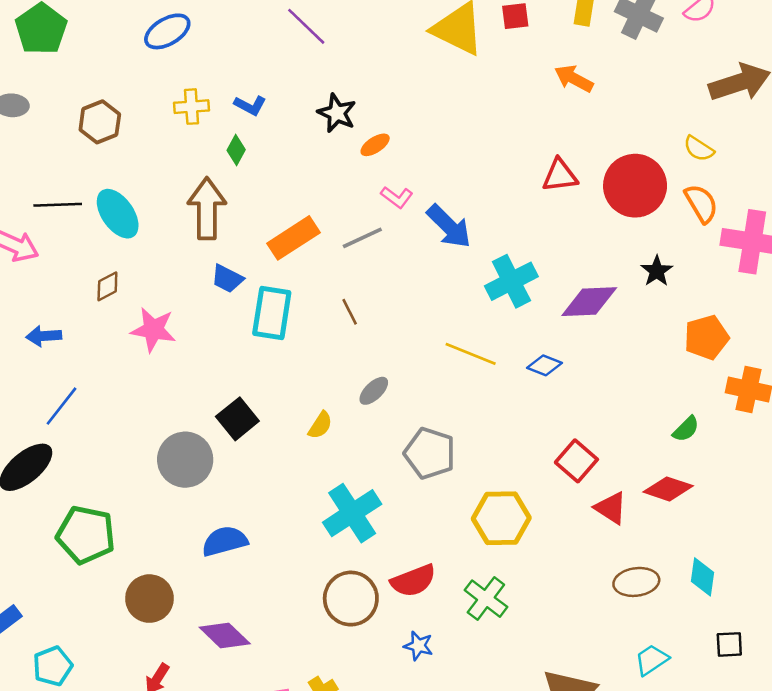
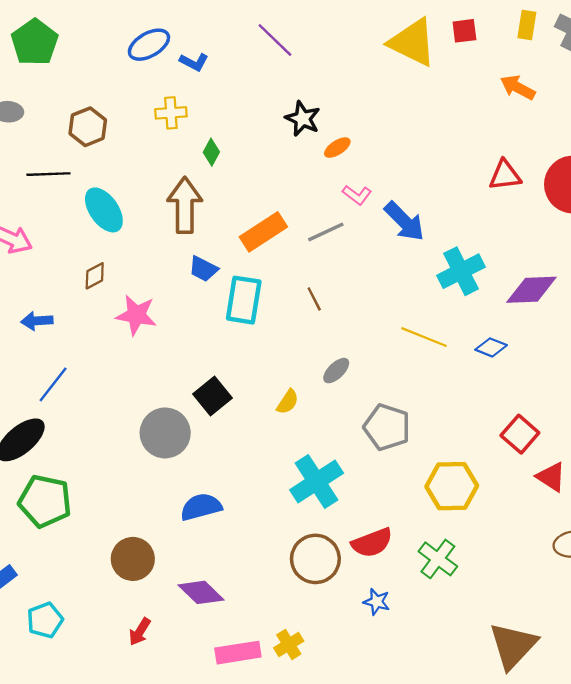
blue L-shape: (250, 105) -> (194, 62), moved
black line: (58, 205) -> (48, 174), moved
green pentagon: (86, 535) -> (45, 501), moved

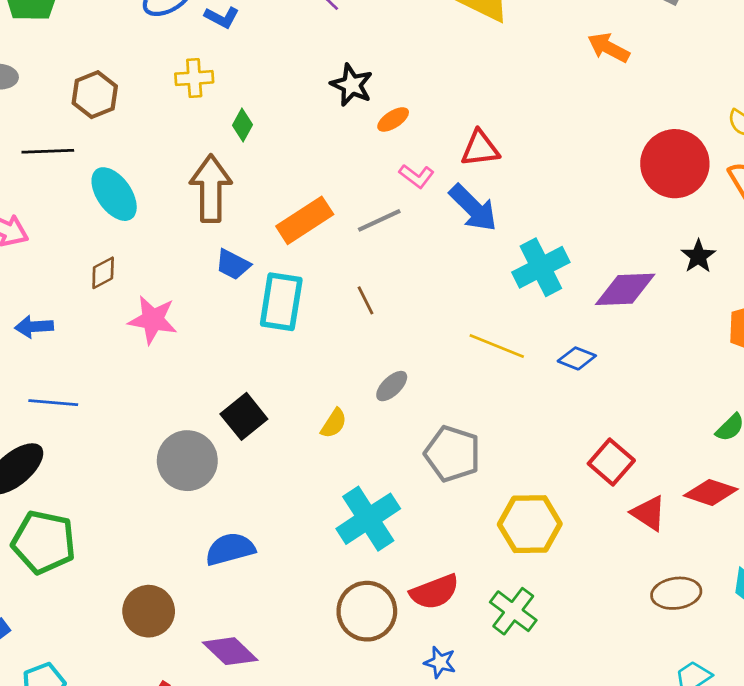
red triangle: (505, 175) -> (480, 148), moved
blue line: (53, 384) -> (53, 403), turned 57

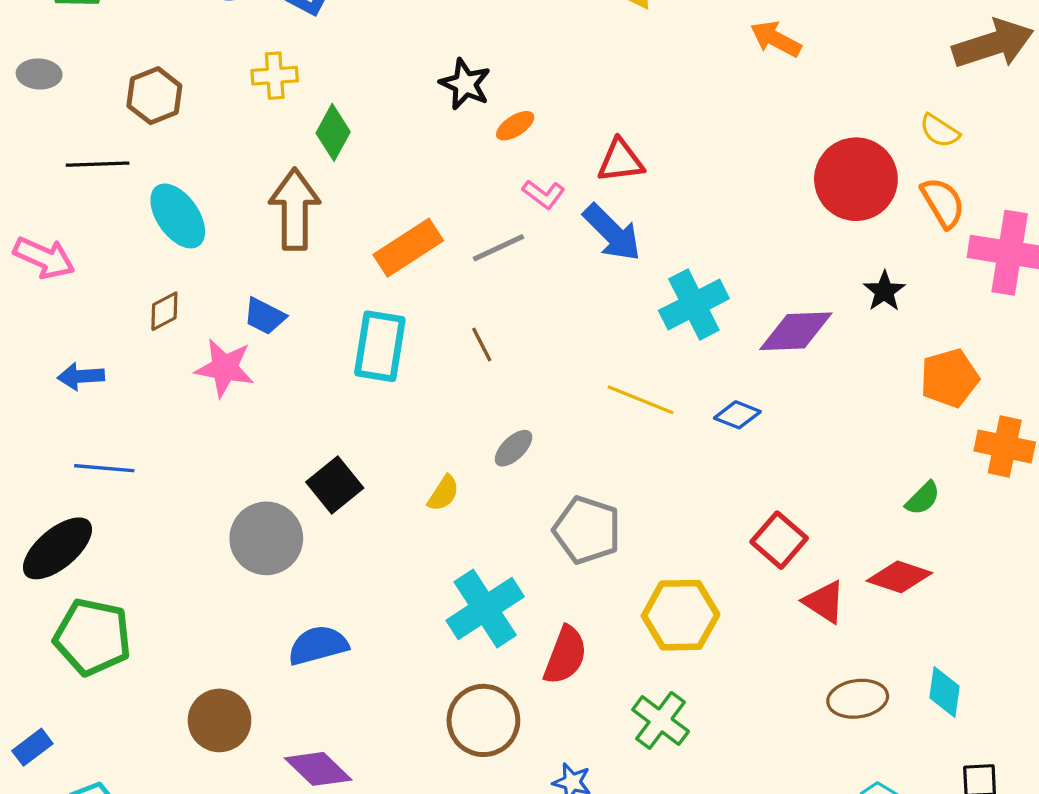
green diamond: (243, 125) -> (333, 132), size x1.4
blue trapezoid: (233, 264) -> (265, 316), moved
red semicircle: (435, 592) -> (565, 655), moved, turned -48

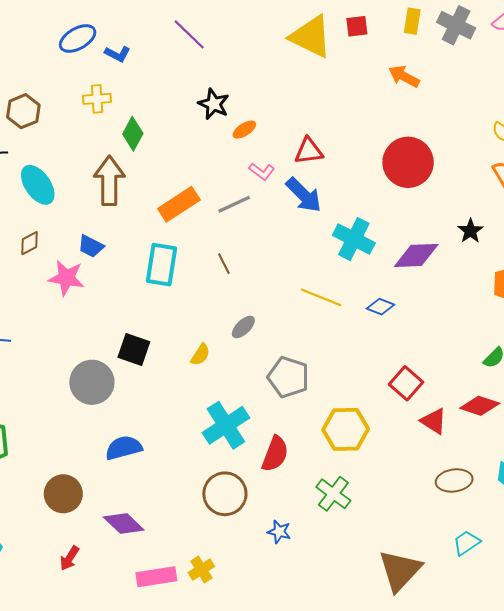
red circle: (856, 179) -> (408, 162), moved
cyan cross: (694, 305) -> (354, 239), turned -36
black square: (335, 485) -> (134, 350), turned -32

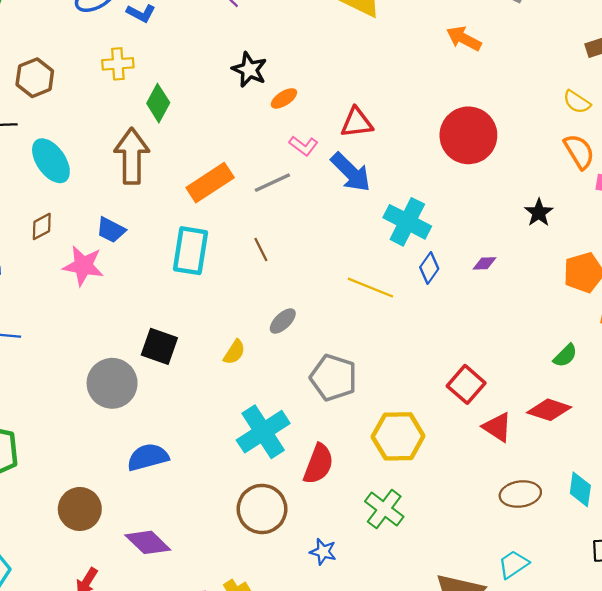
purple diamond: (416, 255) -> (485, 263), moved, size x0.5
blue diamond: (380, 307) -> (429, 268), moved, turned -76
cyan trapezoid: (466, 543) -> (513, 564), moved

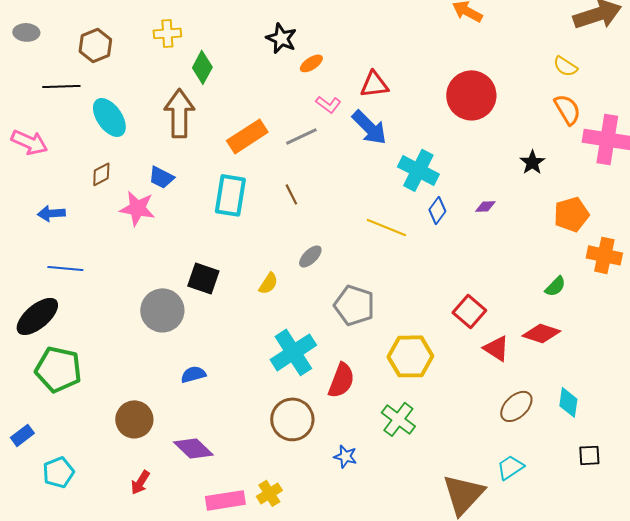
blue semicircle: (148, 457) -> (193, 374), size x0.7
brown ellipse: (520, 494) -> (516, 406), turned -36

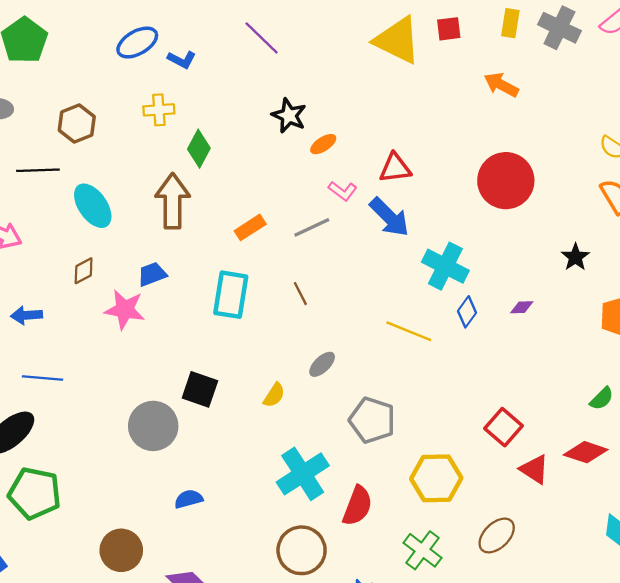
orange rectangle: (247, 136) -> (250, 227), size x0.7
blue trapezoid: (161, 177) -> (152, 274), turned 132
brown ellipse: (516, 406) -> (497, 535), moved

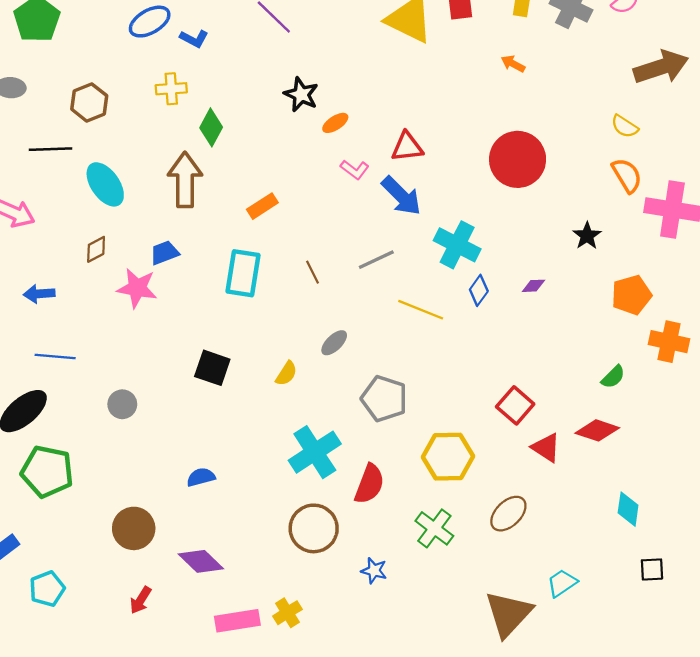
orange arrow: (501, 85) -> (513, 64), size x0.7
gray line: (312, 227) -> (376, 260), moved
gray circle: (153, 426) -> (122, 404), moved, size x0.6

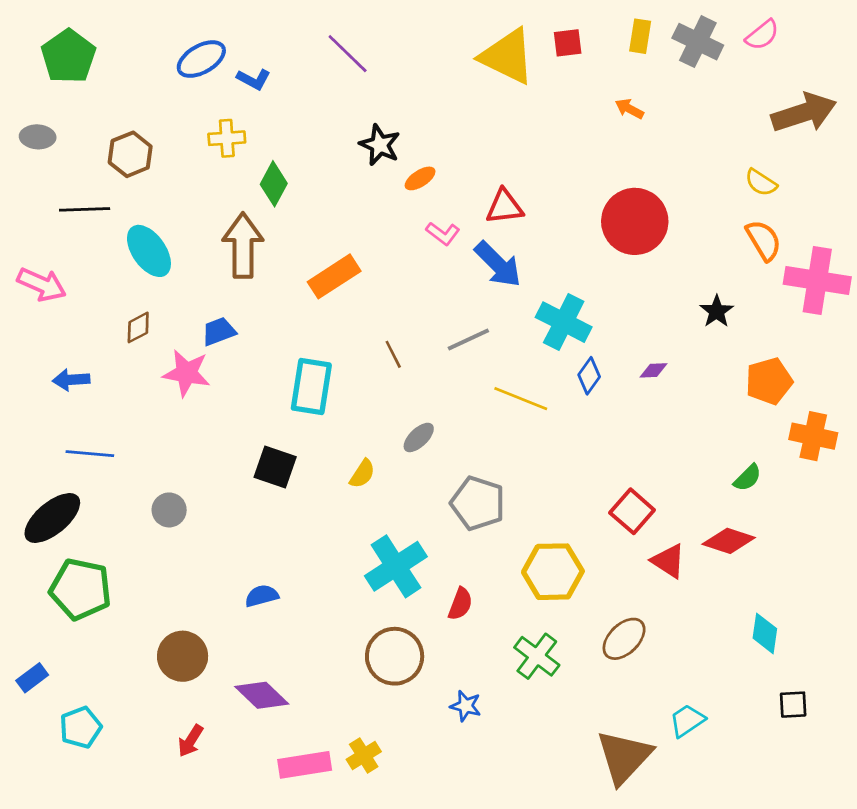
orange rectangle: (262, 206) -> (334, 276), size x1.4
cyan rectangle: (243, 273) -> (311, 386), moved
red semicircle: (369, 484) -> (460, 604), size x0.7

